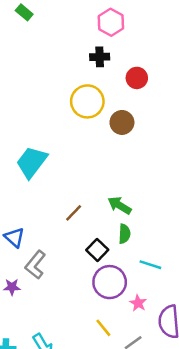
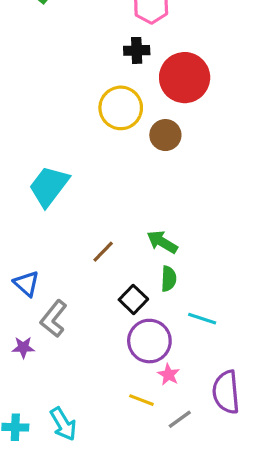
red circle: (137, 78) -> (185, 78), size x1.8
pink star: (138, 303) -> (169, 375), moved
yellow line: (103, 328) -> (141, 400), turned -30

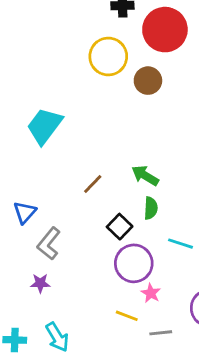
blue triangle: (27, 284) -> (25, 212), turned 30
purple star: (23, 347) -> (40, 283), moved
gray line: (180, 419) -> (161, 333), turned 30

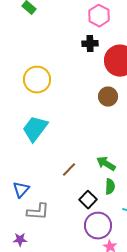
yellow circle: (108, 56) -> (37, 80), moved
gray L-shape: (49, 244) -> (38, 212), turned -125
purple star: (40, 283) -> (20, 240), moved

